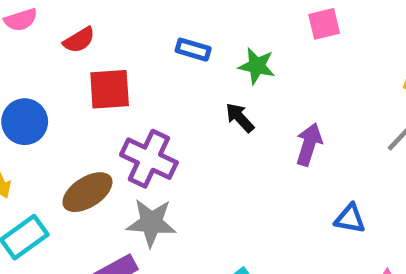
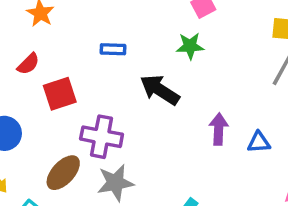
green star: (257, 66) -> (190, 46), moved
black arrow: (240, 118) -> (160, 90), size x1.6
purple arrow: (309, 144) -> (219, 129), moved

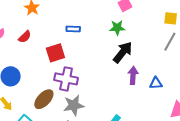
black arrow: (160, 90) -> (123, 52), moved, turned 95
red square: (60, 94) -> (55, 53), moved

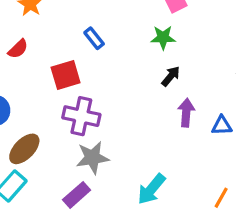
blue rectangle: (73, 29) -> (94, 38), turned 48
black arrow: (123, 52) -> (171, 76), size x0.6
brown ellipse: (44, 99) -> (24, 149), moved

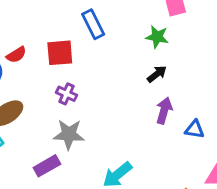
blue rectangle: (94, 38) -> (93, 24), size x1.4
red semicircle: (18, 49) -> (16, 55), moved
purple cross: (81, 116) -> (66, 94), size x0.6

